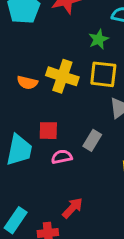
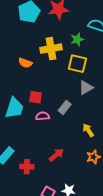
yellow cross: (62, 76) -> (51, 49), moved, turned -35
red arrow: (73, 208) -> (56, 155), moved

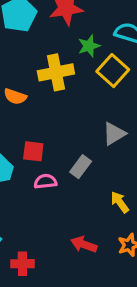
green star: (77, 39) -> (89, 46), moved
yellow square: (77, 64) -> (113, 71), moved, turned 30
red arrow: (56, 155) -> (84, 244), moved, turned -119

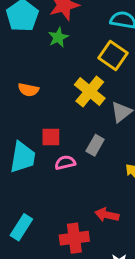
green star: (89, 46) -> (58, 37), moved
yellow cross: (56, 72) -> (90, 91), moved, turned -32
red cross: (22, 264) -> (74, 238), moved, size x1.4

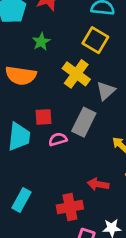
green star: (58, 37) -> (41, 42), moved
orange semicircle: (28, 90) -> (21, 76), size x1.6
gray rectangle: (95, 145) -> (84, 122), size x1.5

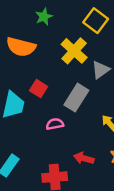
red square: (44, 117) -> (39, 89), turned 30
pink semicircle: (58, 139) -> (55, 124), moved

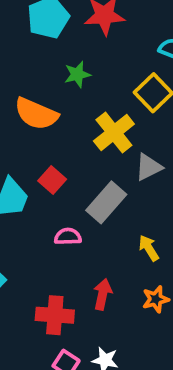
red arrow: (84, 158) -> (103, 294), turned 78

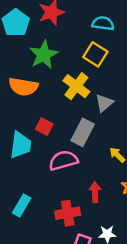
green star: (77, 74) -> (44, 55), size x1.6
pink semicircle: (68, 237) -> (63, 160), size x1.6

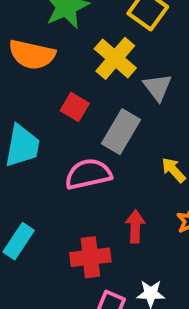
gray triangle: (104, 103) -> (158, 87), turned -30
red square: (44, 127) -> (75, 107), moved

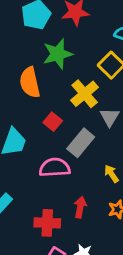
orange semicircle: (32, 55) -> (30, 82), turned 56

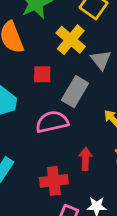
red square: (53, 122) -> (42, 74), turned -30

